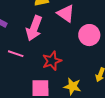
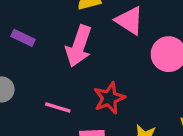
pink line: (16, 54) -> (58, 107), moved

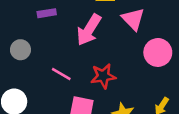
purple rectangle: (23, 38) -> (47, 13), turned -48

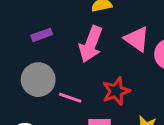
pink triangle: (133, 19) -> (137, 39), moved
gray circle: (20, 50) -> (38, 80), moved, size x1.5

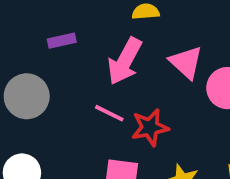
gray circle: (38, 80) -> (27, 96), moved
pink line: (70, 98) -> (109, 113), moved

